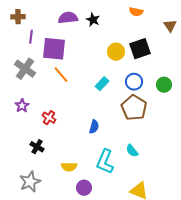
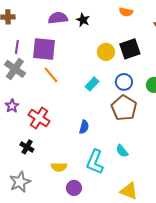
purple line: (31, 37) -> (17, 47), moved
red cross: (49, 118) -> (39, 118), size x1.5

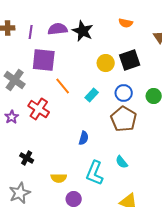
black star: (83, 20) -> (83, 31), size x1.5
purple line: (17, 47) -> (31, 32), moved
orange line: (51, 75) -> (63, 86), moved
red cross: (39, 118) -> (39, 109), moved

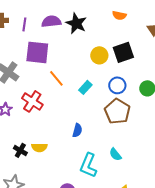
yellow semicircle: (59, 178) -> (39, 147), moved

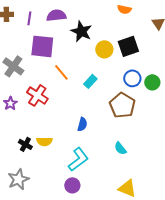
black star: (76, 23) -> (81, 31), moved
blue circle: (117, 85) -> (132, 78), moved
cyan L-shape: (88, 165) -> (78, 159), moved, turned -150

